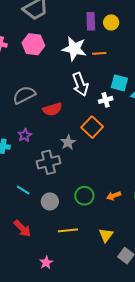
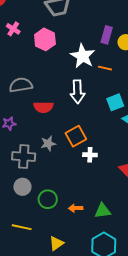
cyan square: (119, 83) -> (115, 102), turned 36
white cross: (106, 100) -> (90, 155), moved
gray circle: (50, 201) -> (22, 187), moved

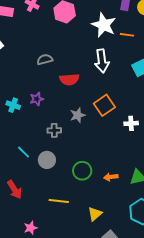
gray semicircle: (21, 85) -> (45, 59), size x0.7
white cross: (90, 155) -> (131, 123), moved
gray cross: (24, 157) -> (54, 130), size x0.6
gray circle: (22, 187) -> (47, 160), moved

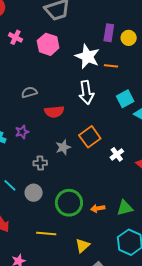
white cross: (131, 123) -> (117, 154), turned -32
green circle: (82, 171) -> (69, 203), size x1.4

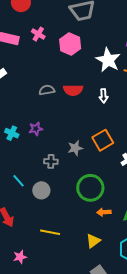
white arrow: (86, 93) -> (104, 96), size x0.6
red semicircle: (54, 112) -> (73, 90), moved
green circle: (69, 203) -> (90, 188), moved
yellow triangle: (83, 246) -> (93, 241), moved

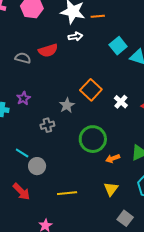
gray semicircle: (47, 90) -> (23, 58), turned 42
white arrow: (104, 96) -> (75, 36), moved, turned -80
gray circle: (41, 190) -> (37, 166), moved

